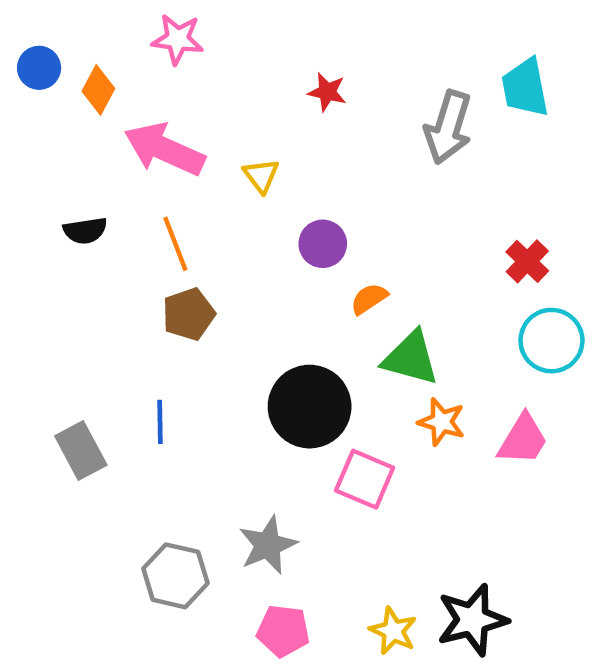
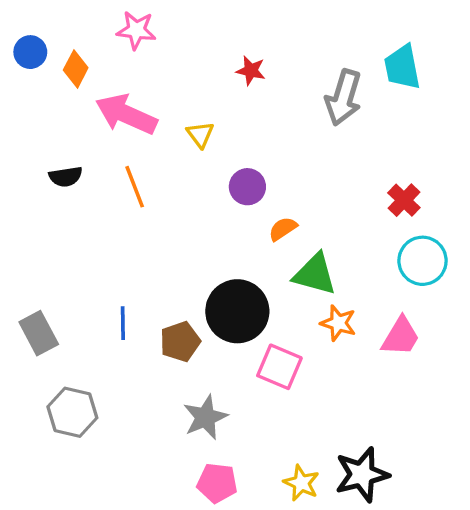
brown pentagon: (189, 314) -> (180, 342), moved
gray rectangle: (81, 451) -> (39, 333), moved
gray hexagon: (175, 576) -> (72, 412), moved

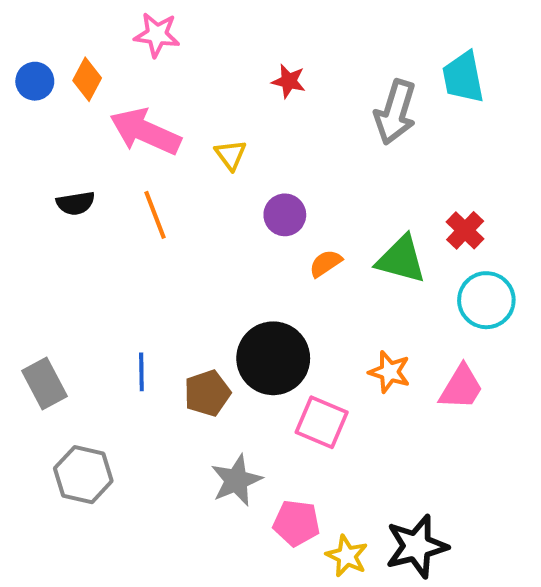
blue circle: (30, 52) -> (35, 81), moved
green triangle: (315, 274) -> (401, 259), moved
pink pentagon: (217, 483) -> (296, 523), moved

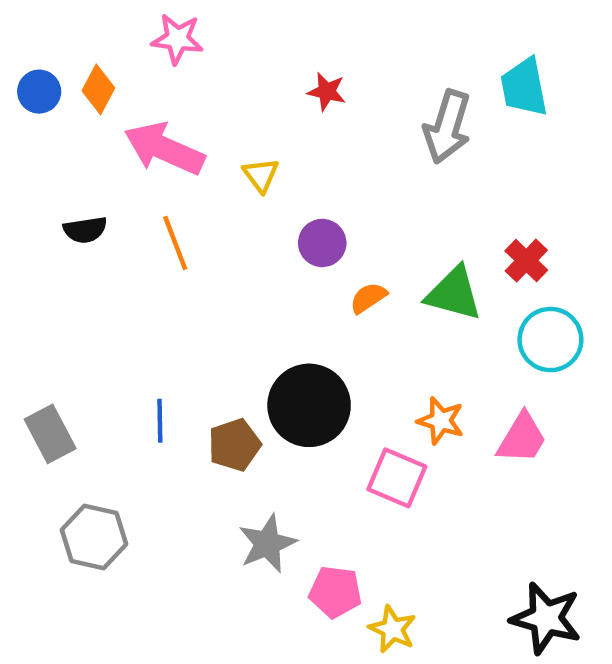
pink square: (322, 422) -> (397, 478), moved
black star: (417, 546) -> (546, 618), moved, turned 30

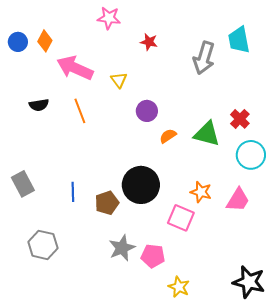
pink star: (177, 39) -> (109, 18), moved
gray rectangle: (50, 434) -> (23, 184), moved
pink pentagon: (335, 592) -> (153, 256), moved

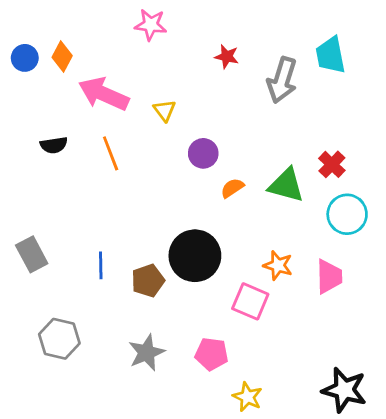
red star: (149, 42) -> (227, 57), moved
pink trapezoid: (238, 200) -> (329, 276), turned -32
gray star: (122, 248) -> (147, 353), moved

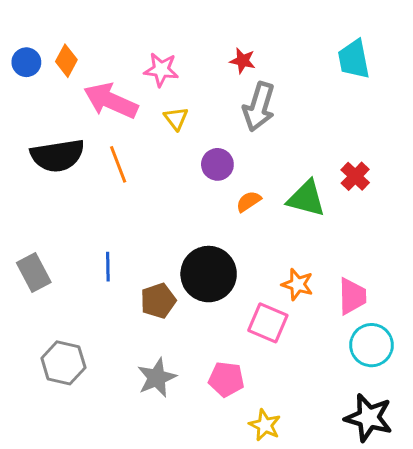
pink star: (151, 25) -> (161, 70), moved
gray arrow: (282, 80) -> (259, 107), moved
black semicircle: (54, 145) -> (57, 156), size x1.8
cyan circle: (347, 214) -> (371, 345), moved
blue line: (101, 265) -> (108, 267), moved

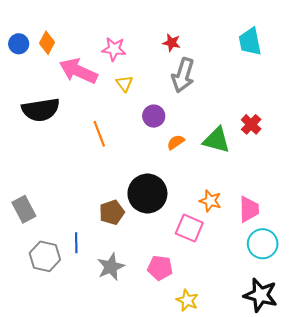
orange line: (118, 164) -> (99, 134), moved
blue line: (108, 267) -> (76, 243), moved
gray rectangle: (34, 273) -> (24, 209), moved

